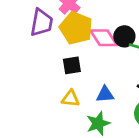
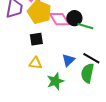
blue triangle: (105, 94) -> (68, 60), moved, turned -40

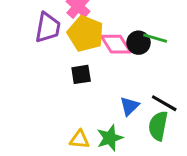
green line: (85, 26) -> (155, 38), moved
yellow triangle: (35, 63) -> (80, 139), moved

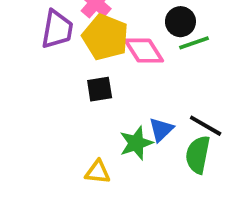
green line: (155, 38) -> (194, 43), turned -35
black circle: (139, 43) -> (180, 22), moved
green star: (110, 138) -> (136, 143), moved

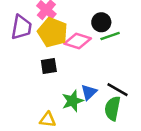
pink diamond: (144, 51) -> (78, 41), turned -40

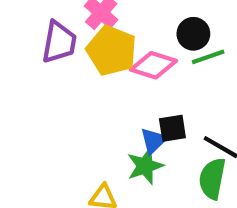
black square: (49, 66) -> (172, 128), moved
blue triangle: (89, 92) -> (154, 141), moved

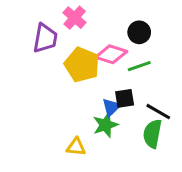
yellow pentagon: (112, 51) -> (82, 65), moved
green line: (208, 57) -> (139, 66), moved

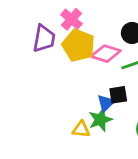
yellow pentagon: (82, 65) -> (78, 45), moved
yellow triangle: (76, 147) -> (81, 129), moved

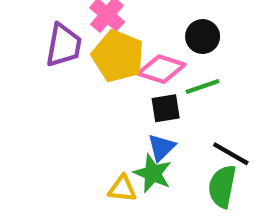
black square: (118, 95) -> (166, 108), moved
green star: (100, 120) -> (153, 173), turned -30

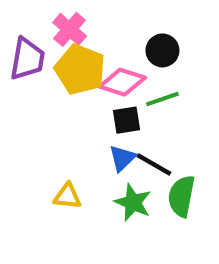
black line: (231, 154) -> (154, 164), moved
green star: (153, 173) -> (133, 202), moved
yellow triangle: (122, 189) -> (67, 196), moved

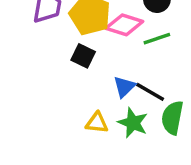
black square: (127, 120) -> (83, 56), moved, turned 35
yellow triangle: (67, 196) -> (97, 123), moved

